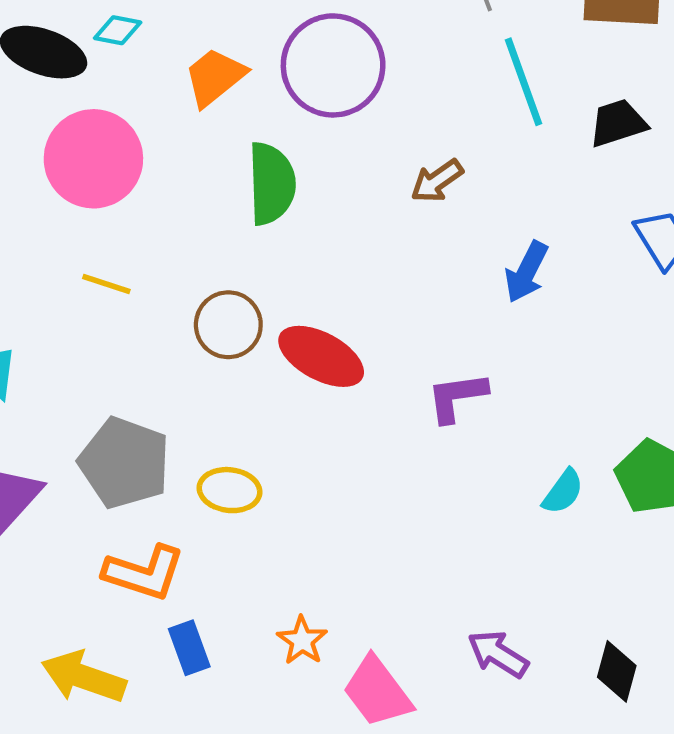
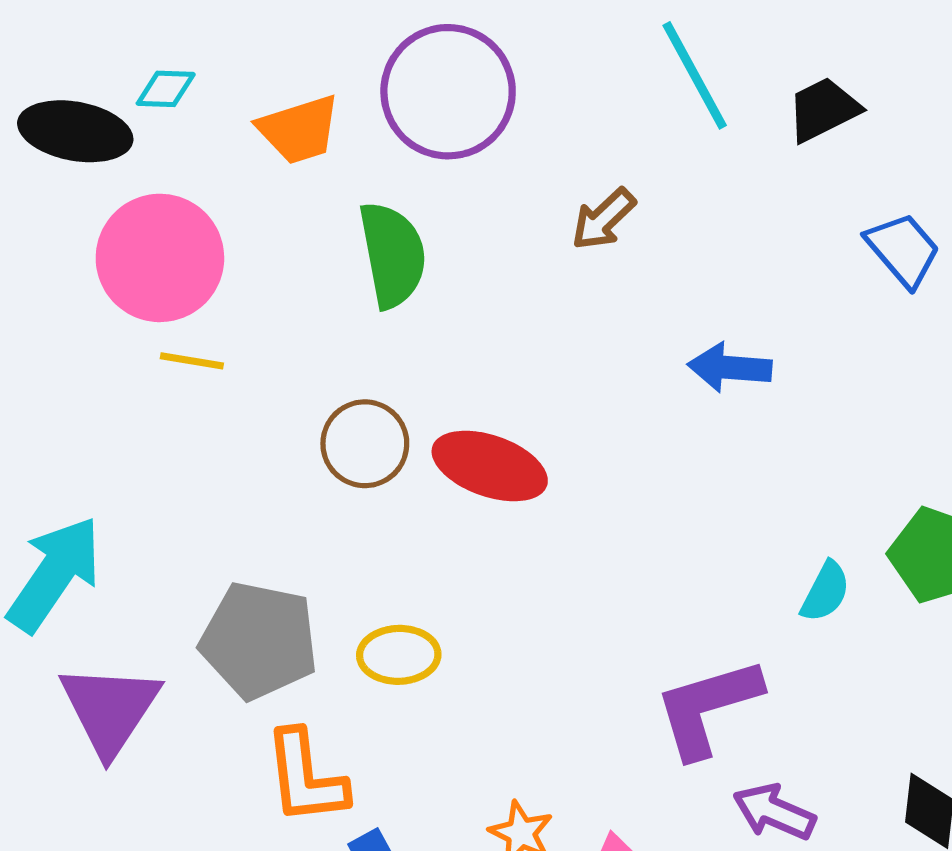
orange trapezoid: (215, 77) -> (299, 130), turned -150
blue arrow: (526, 272) -> (730, 368), moved, turned 76
yellow line: (106, 284) -> (192, 361), moved
purple L-shape: (457, 397) -> (708, 707), moved, size x1.4
orange L-shape: (144, 573) -> (306, 777), turned 74

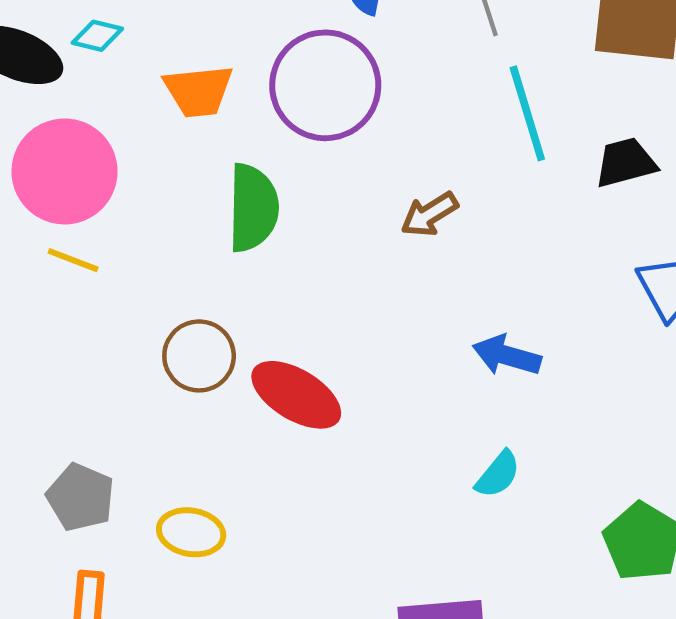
cyan semicircle: (825, 592) -> (498, 474), moved
gray pentagon: (259, 641) -> (81, 497), size x0.7

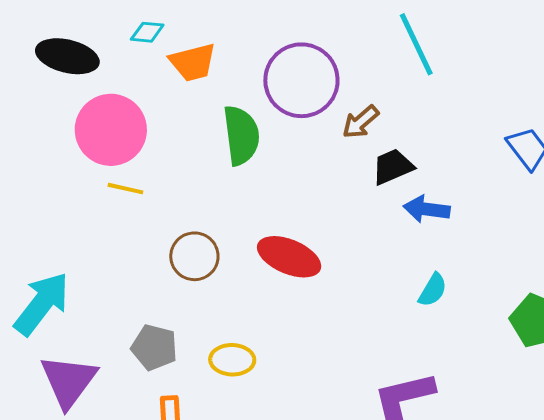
cyan diamond: (97, 36) -> (147, 32), moved
purple circle: (325, 85) -> (301, 80), moved
black trapezoid: (626, 163) -> (393, 167), moved
brown circle: (199, 356) -> (194, 256), moved

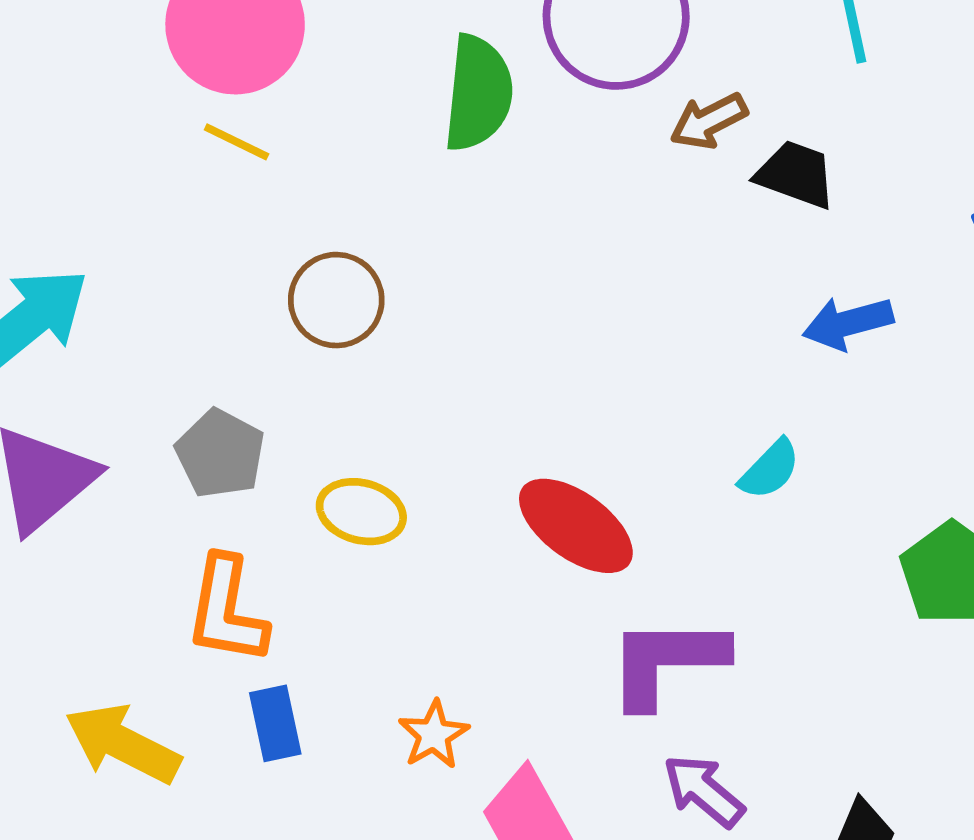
black trapezoid: (393, 167) -> (796, 174), moved, turned 30
blue arrow: (427, 209) -> (848, 323), moved, turned -36
red ellipse: (289, 257) -> (576, 526), moved

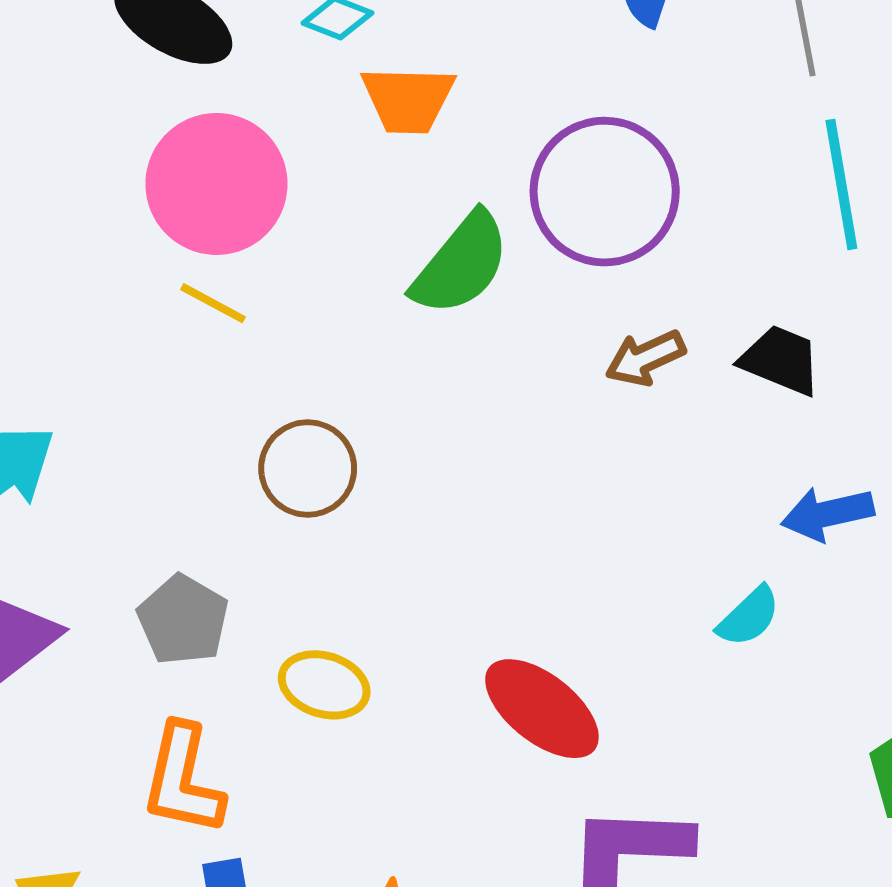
green semicircle: (478, 93) -> (461, 264), turned 31
brown arrow: (709, 121) -> (645, 358), moved
cyan semicircle: (770, 469) -> (749, 617), moved

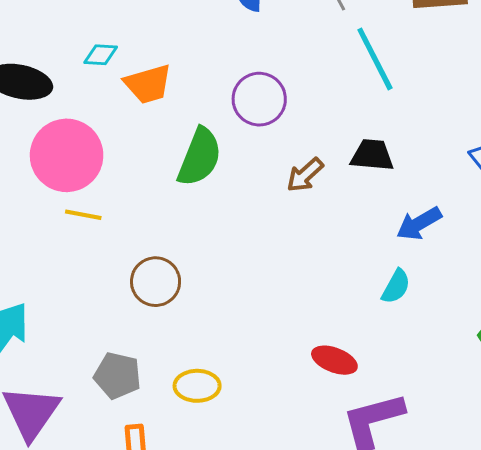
purple circle: (605, 192) -> (259, 99), size x0.7
red ellipse: (542, 709) -> (334, 360), moved, size x0.7

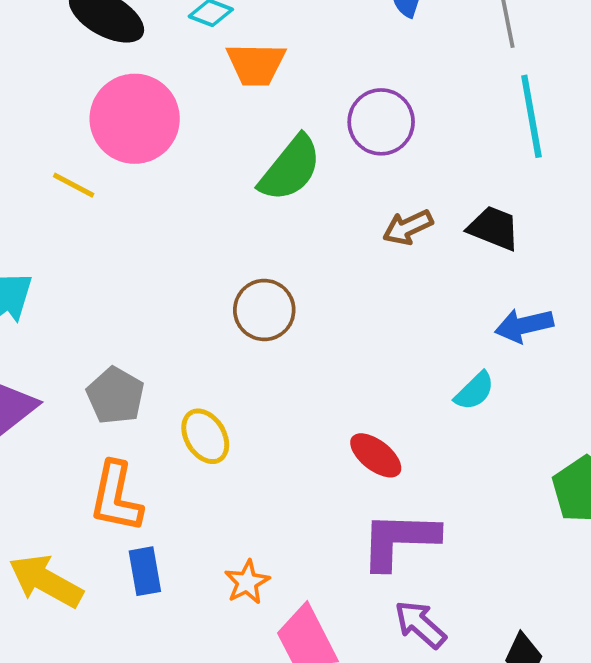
yellow line: (83, 215) -> (74, 185), moved
brown circle: (156, 282) -> (264, 310), moved
yellow ellipse: (197, 386) -> (205, 436), turned 42

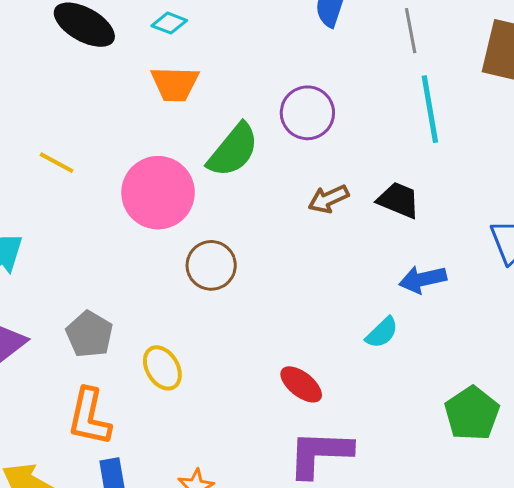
orange trapezoid: (256, 64) -> (175, 84), moved
pink circle: (135, 119) -> (158, 193), moved

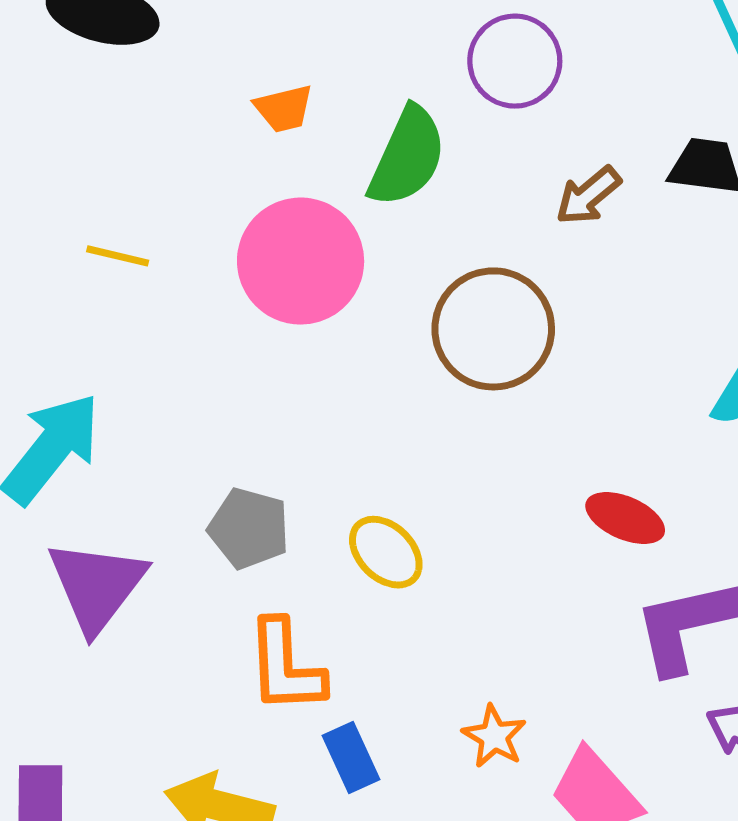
orange trapezoid: (175, 84) -> (284, 109), moved, size x0.7
brown circle: (211, 265) -> (493, 329), moved, size x1.4

